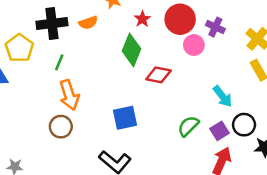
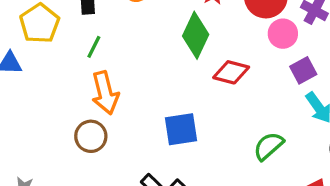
purple square: (219, 131) -> (303, 70), moved

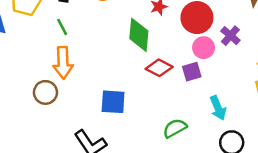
green diamond: (196, 35) -> (139, 35), turned -32
green line: (94, 47) -> (62, 27), turned -66
purple square: (303, 70) -> (192, 72), moved

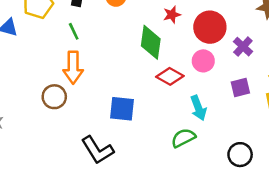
pink circle: (204, 48) -> (203, 61), moved
purple square: (192, 72) -> (240, 87), moved
cyan arrow: (218, 108) -> (198, 108), moved

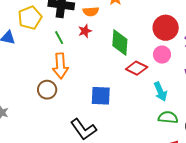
red star: (172, 15) -> (85, 31), moved
green semicircle: (183, 138) -> (168, 117), moved, turned 36

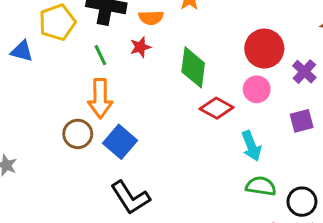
blue square: (101, 96) -> (120, 142), moved, turned 35

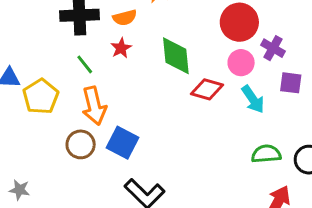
yellow pentagon: (57, 22) -> (41, 96), moved
purple cross: (304, 72) -> (273, 48), moved
purple square: (302, 121) -> (291, 83), turned 35
cyan arrow: (251, 146) -> (253, 99), moved

